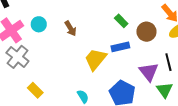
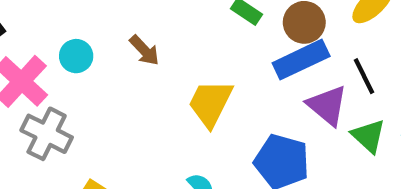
blue rectangle: (120, 47) -> (301, 60), moved, size x1.4

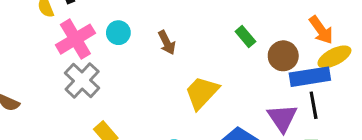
blue rectangle: (301, 60) -> (310, 77), moved

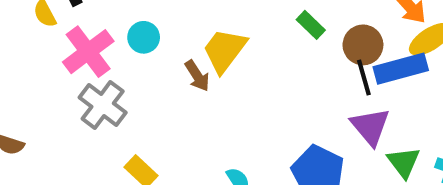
brown arrow: (167, 43) -> (197, 76), moved
yellow trapezoid: (202, 93) -> (224, 50), moved
black line: (314, 105) -> (364, 78), moved

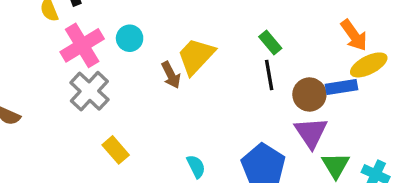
brown circle: (363, 45) -> (309, 94), moved
blue rectangle: (401, 69) -> (342, 87), size x0.7
black line: (364, 78) -> (269, 75), moved

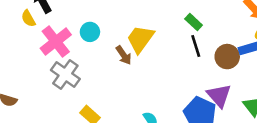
purple triangle: (311, 133) -> (219, 96), moved

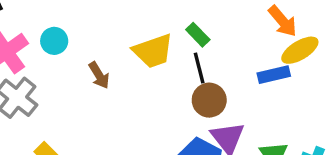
yellow trapezoid: (140, 39) -> (153, 51), moved, turned -148
brown circle: (227, 57) -> (209, 100), moved

